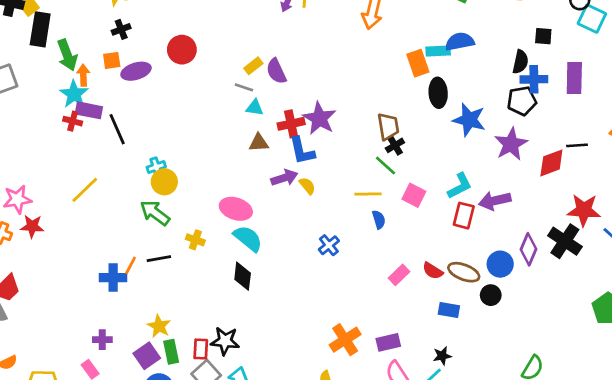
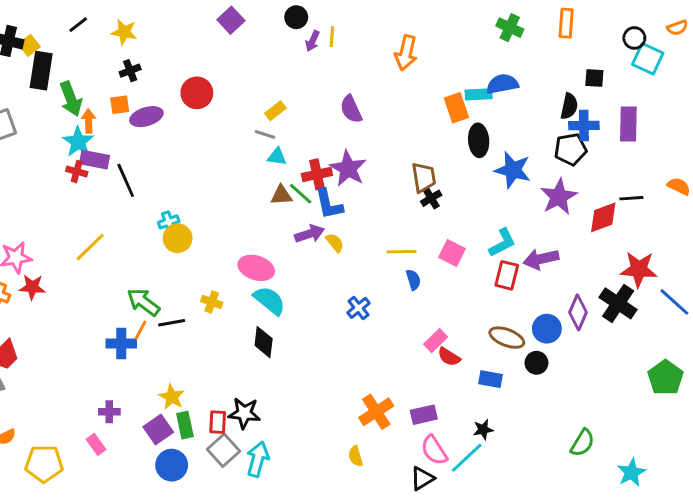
purple semicircle: (276, 71) -> (351, 109), moved
green line: (386, 166) -> (301, 194), moved
green arrow: (155, 213) -> (143, 302), moved
red semicircle: (433, 271) -> (449, 357), moved

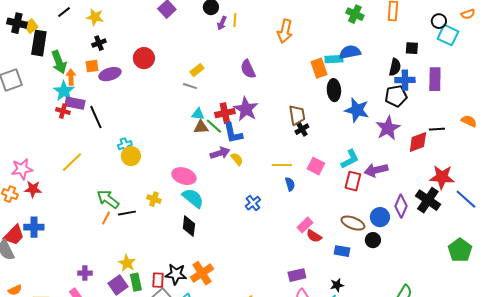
cyan triangle: (277, 157) -> (198, 114), moved
blue cross: (121, 344) -> (34, 227), moved
orange cross: (376, 412) -> (202, 273), moved

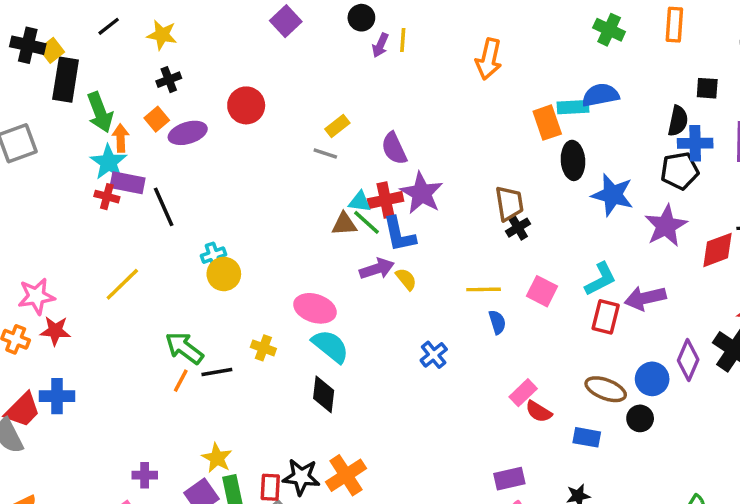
orange square: (92, 66) -> (157, 119), turned -32
purple semicircle: (248, 69) -> (394, 148), moved
cyan triangle: (198, 114) -> (360, 202), moved

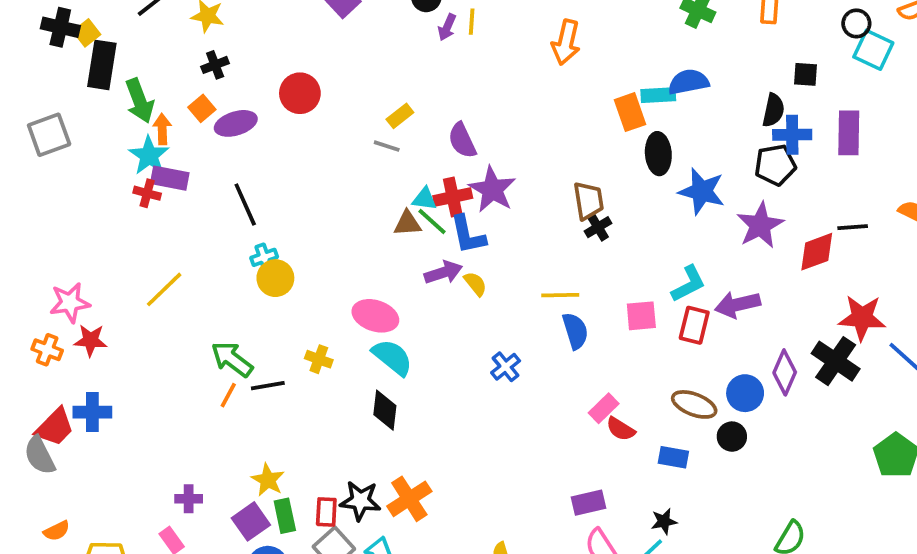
black line: (164, 207) -> (245, 205), moved
pink square: (542, 291) -> (641, 316), moved, turned -32
blue semicircle: (497, 322) -> (575, 331), size x1.4

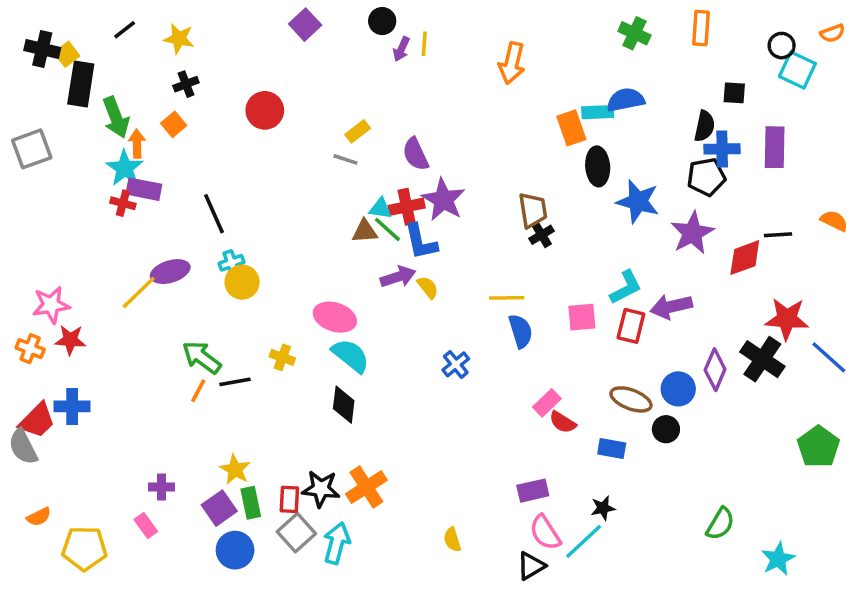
purple ellipse: (236, 123) -> (170, 272), moved

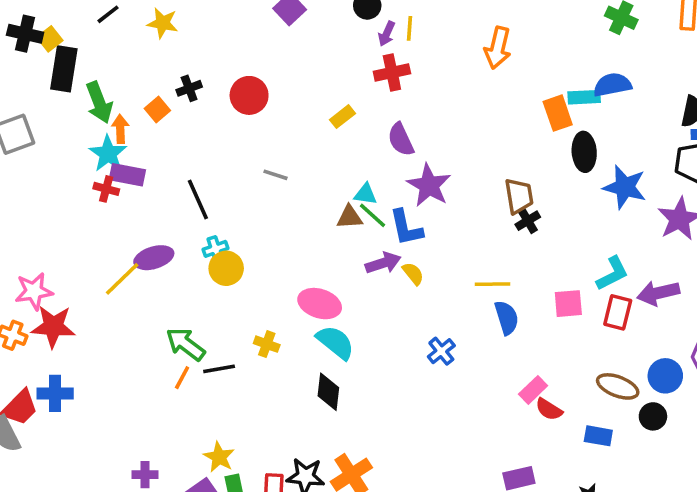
black cross: (186, 84) -> (189, 88), moved
gray line: (345, 159) -> (276, 175), moved
red cross: (407, 207) -> (392, 72), moved
red star: (70, 340) -> (53, 326), size x1.4

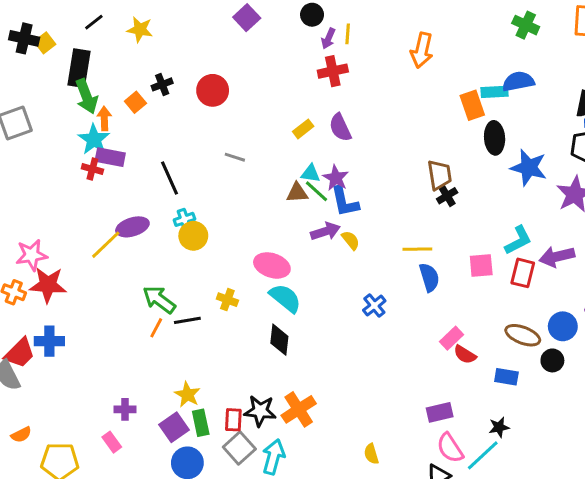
black rectangle: (64, 69) -> (79, 68), moved
yellow rectangle: (343, 117) -> (303, 129), moved
purple star: (429, 185) -> (336, 178), moved, size x0.7

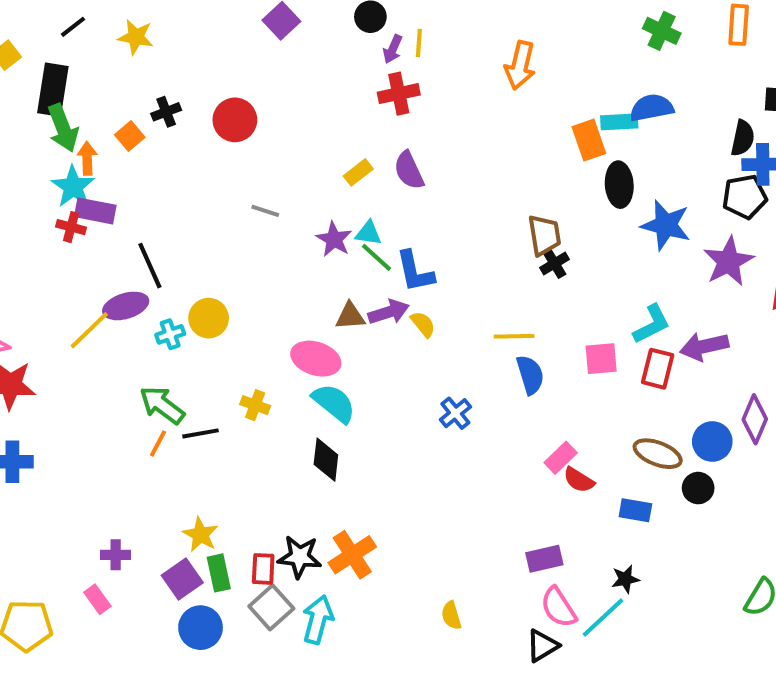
black line: (170, 178) -> (150, 266), moved
purple star: (336, 178) -> (334, 239), moved
brown triangle: (297, 193) -> (350, 316), moved
cyan cross: (184, 219) -> (170, 334), moved

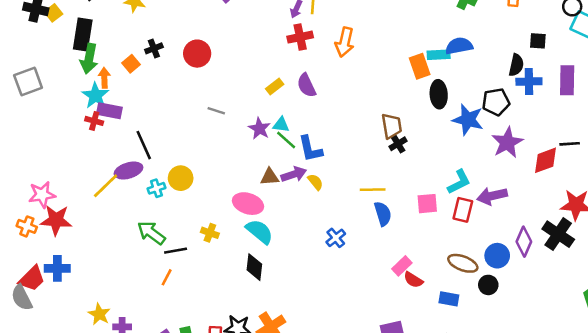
orange arrow: (520, 65) -> (345, 42), moved
green arrow: (63, 128) -> (89, 59), turned 32
black pentagon: (745, 197) -> (496, 102), moved
orange line: (158, 444) -> (167, 277), moved
yellow star: (201, 535) -> (99, 314), moved

